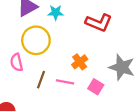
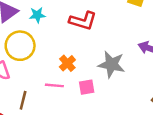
brown line: (41, 80) -> (23, 100), moved
pink square: (96, 87) -> (87, 87), turned -35

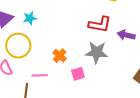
red L-shape: (83, 21) -> (100, 24), moved
pink line: (54, 85) -> (40, 75), moved

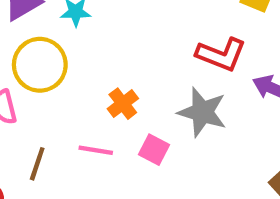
pink square: (78, 74) -> (154, 150), turned 32
pink line: (40, 75) -> (96, 150), moved

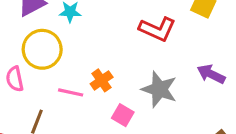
red L-shape: (221, 54) -> (157, 29), moved
pink line: (96, 150) -> (71, 92), moved

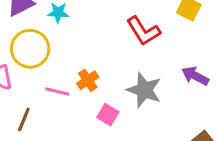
red L-shape: (157, 29) -> (143, 31), turned 33

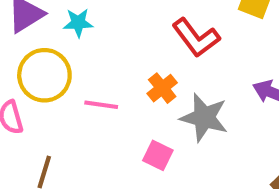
orange cross: (88, 80) -> (162, 88), moved
pink line: (57, 92) -> (101, 105), moved

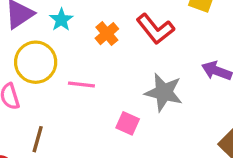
cyan star: (78, 23) -> (61, 20), turned -30
orange cross: (162, 88) -> (107, 34), moved

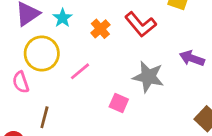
pink line: (81, 84) -> (80, 71), turned -45

